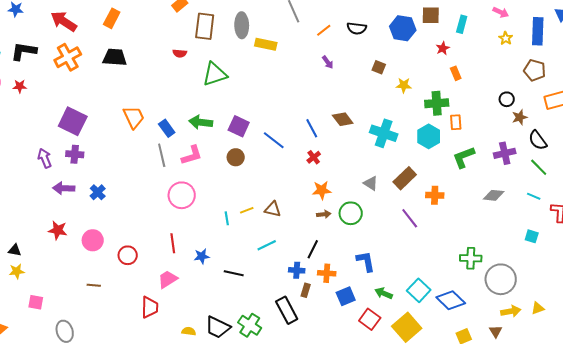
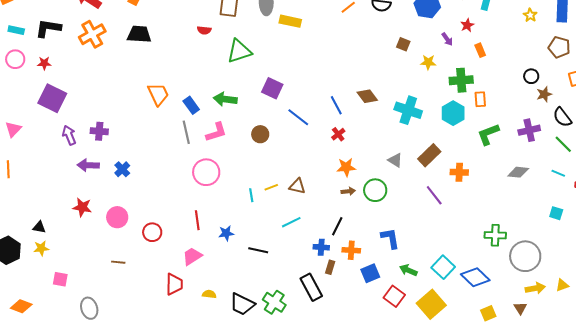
purple arrow: (328, 62) -> (447, 39), moved
purple square: (73, 121) -> (52, 98), moved
purple square: (239, 126) -> (272, 88), moved
yellow semicircle: (189, 331) -> (209, 294), moved

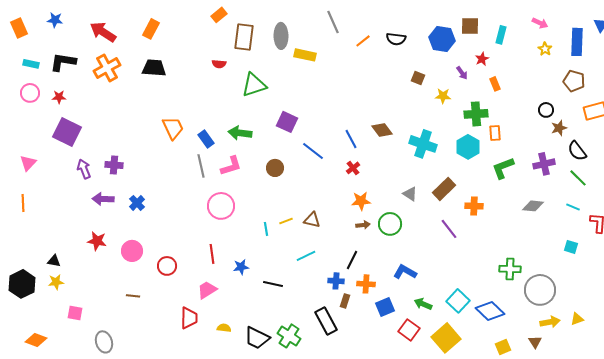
blue L-shape: (390, 238) -> (405, 272), turned -50

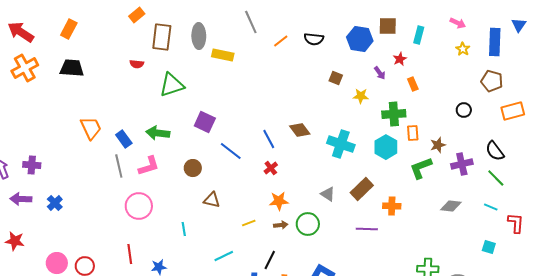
brown star: (559, 128) -> (438, 145), moved
brown triangle: (312, 220) -> (212, 200), moved
yellow line: (286, 221) -> (249, 223), moved
purple line: (449, 229) -> (367, 229), turned -50
pink circle: (132, 251) -> (57, 263), moved

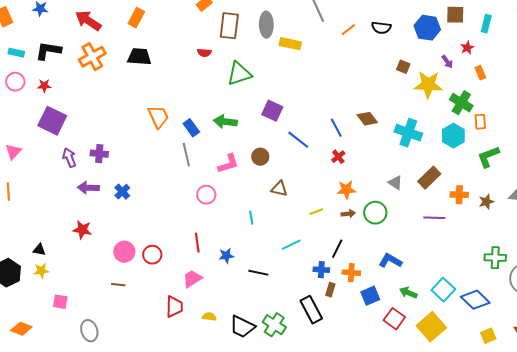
yellow star: (361, 96) -> (428, 85), size x1.8
green cross: (394, 114) -> (461, 103), turned 35
brown star: (438, 145) -> (486, 202), moved
pink L-shape: (149, 166) -> (228, 164), moved
pink circle: (139, 206) -> (206, 195), size x0.7

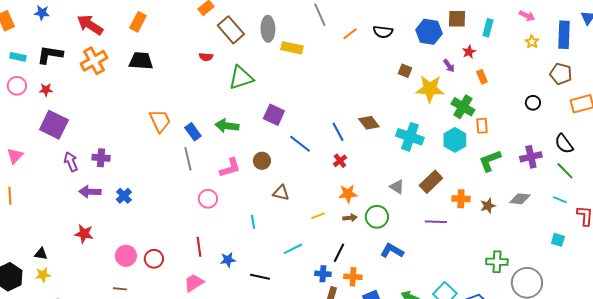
brown rectangle: (229, 26) -> (231, 30), turned -48
blue L-shape: (390, 261) -> (392, 251), moved

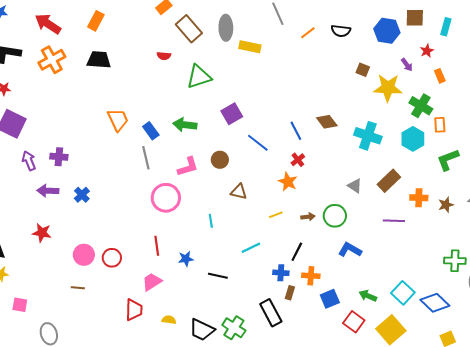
purple square: (274, 115) -> (232, 114), turned 35
orange star: (348, 194) -> (288, 182), moved, turned 30
pink circle: (208, 199) -> (166, 198), size x1.5

